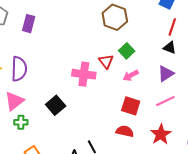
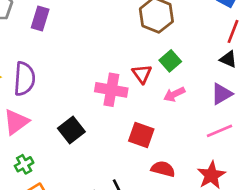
red square: (131, 106) -> (141, 135), moved
green cross: (21, 122) -> (24, 164), moved, turned -32

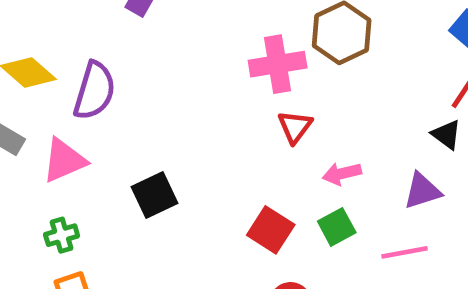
green square: (170, 61) -> (337, 227), moved
pink cross: (111, 90) -> (278, 64), moved, turned -32

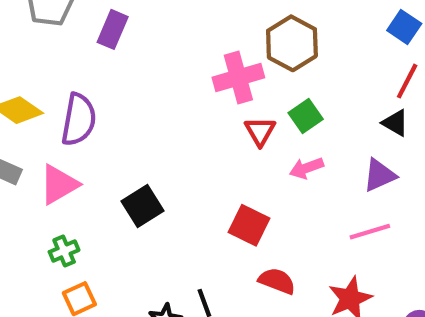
green square: (337, 227) -> (306, 116), moved

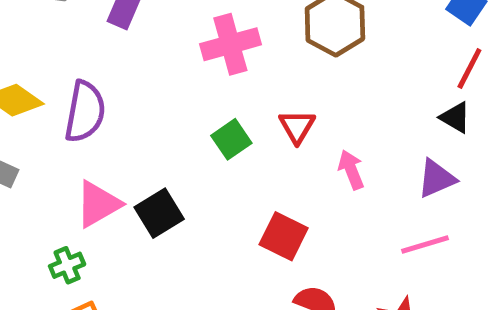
pink cross: (238, 77) -> (230, 44), moved
green square: (306, 116) -> (231, 139), moved
pink arrow: (306, 168) -> (351, 170), turned 88
pink triangle: (59, 184) -> (98, 204), moved

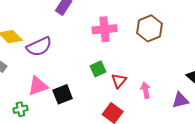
purple semicircle: (85, 112) -> (39, 47), turned 45
red triangle: (297, 126) -> (119, 81), moved

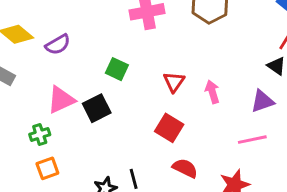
purple semicircle: (39, 47) -> (58, 45), size x0.7
green square: (98, 69) -> (117, 69), moved, turned -35

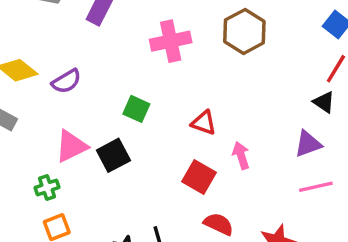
red triangle: (174, 82) -> (204, 123), turned -45
pink arrow: (212, 92) -> (241, 155), moved
pink line: (252, 140) -> (316, 187), moved

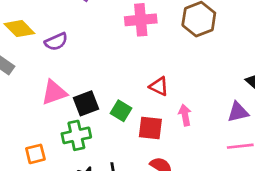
green square: (136, 109) -> (121, 111), moved
red square: (199, 177) -> (150, 128), turned -30
green cross: (47, 187) -> (76, 135), moved, size x1.5

